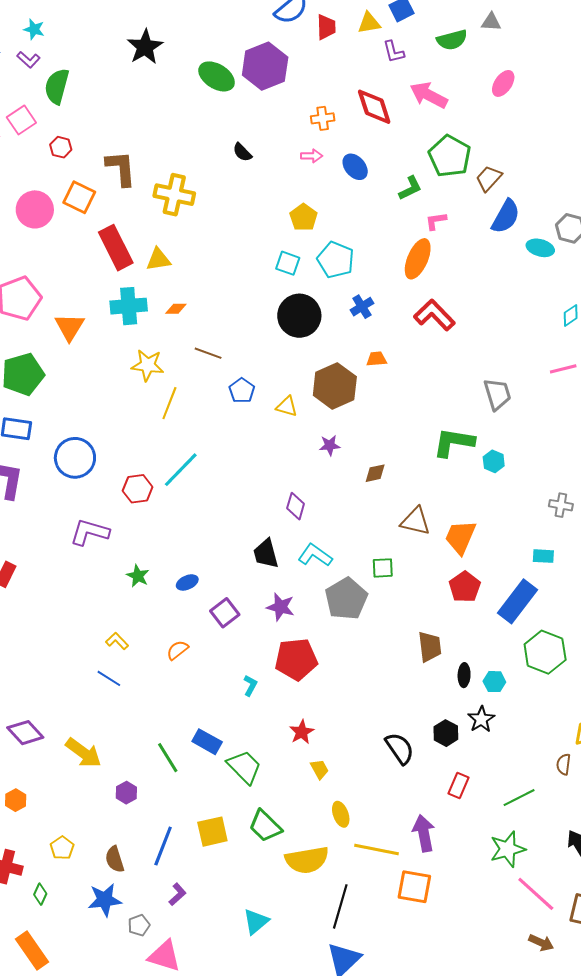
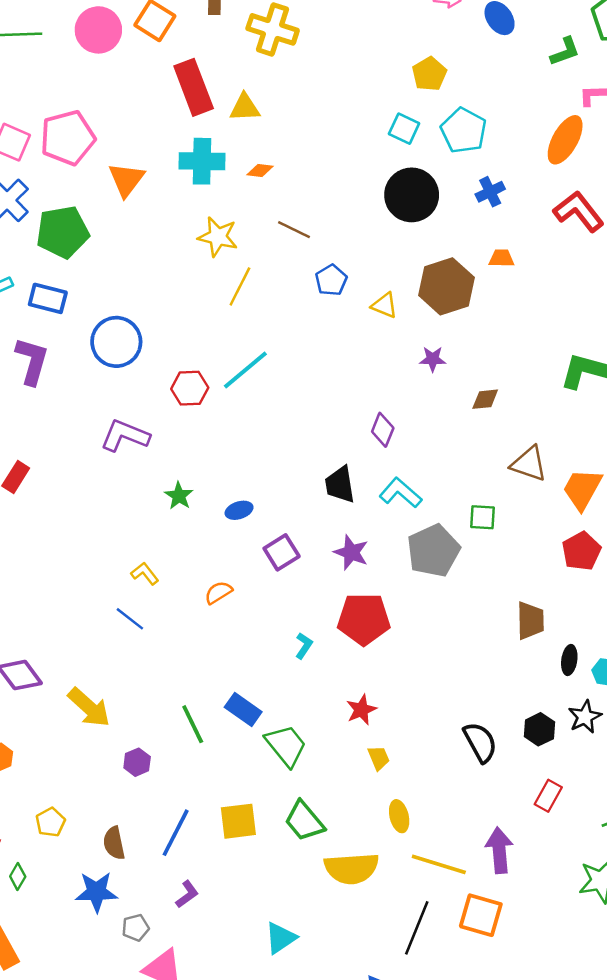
black line: (340, 906) -> (417, 928), moved

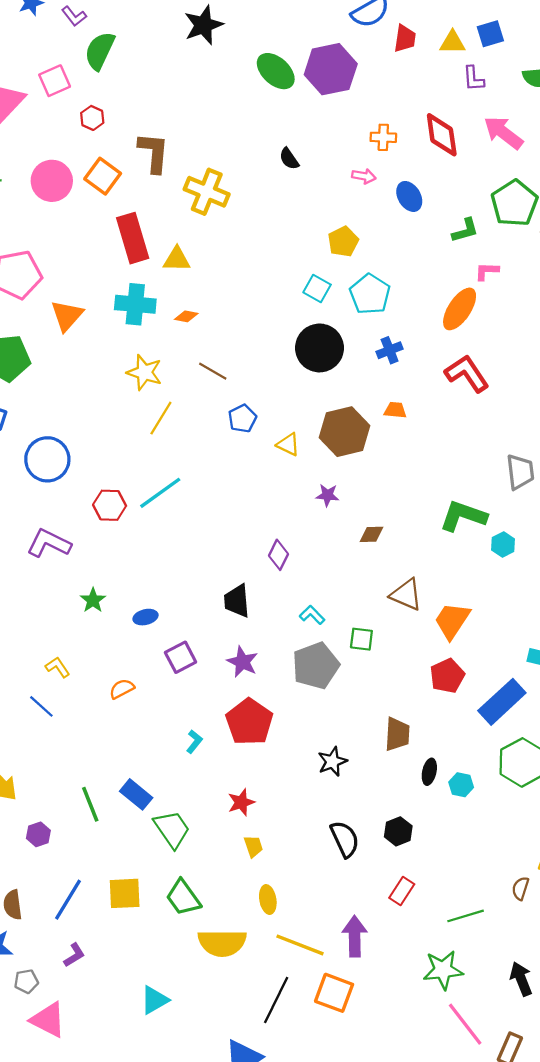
cyan L-shape: (400, 493) -> (312, 615), moved, size x0.7
red pentagon: (364, 619) -> (249, 722), turned 30
black star: (585, 717) -> (332, 762), moved

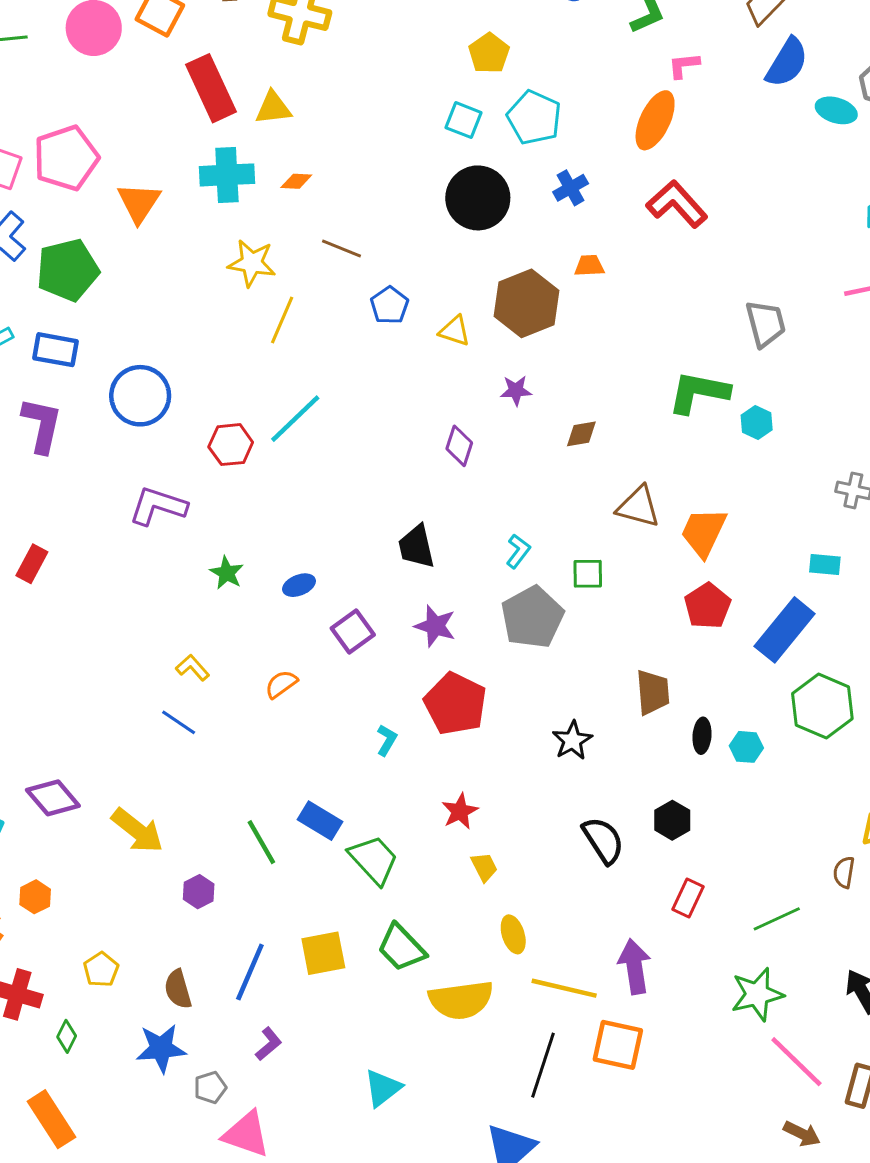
purple diamond: (278, 555) -> (459, 446), moved
cyan L-shape: (312, 615) -> (518, 551), turned 90

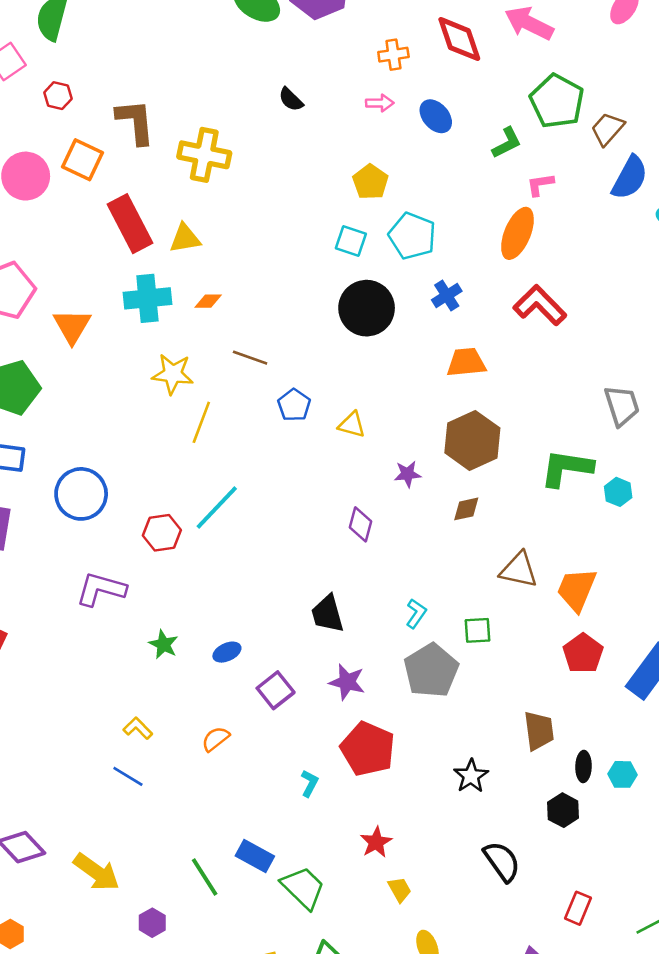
orange trapezoid: (589, 266) -> (466, 362), size x1.5
brown hexagon: (526, 303) -> (472, 440), moved
black hexagon: (672, 820) -> (563, 810), moved

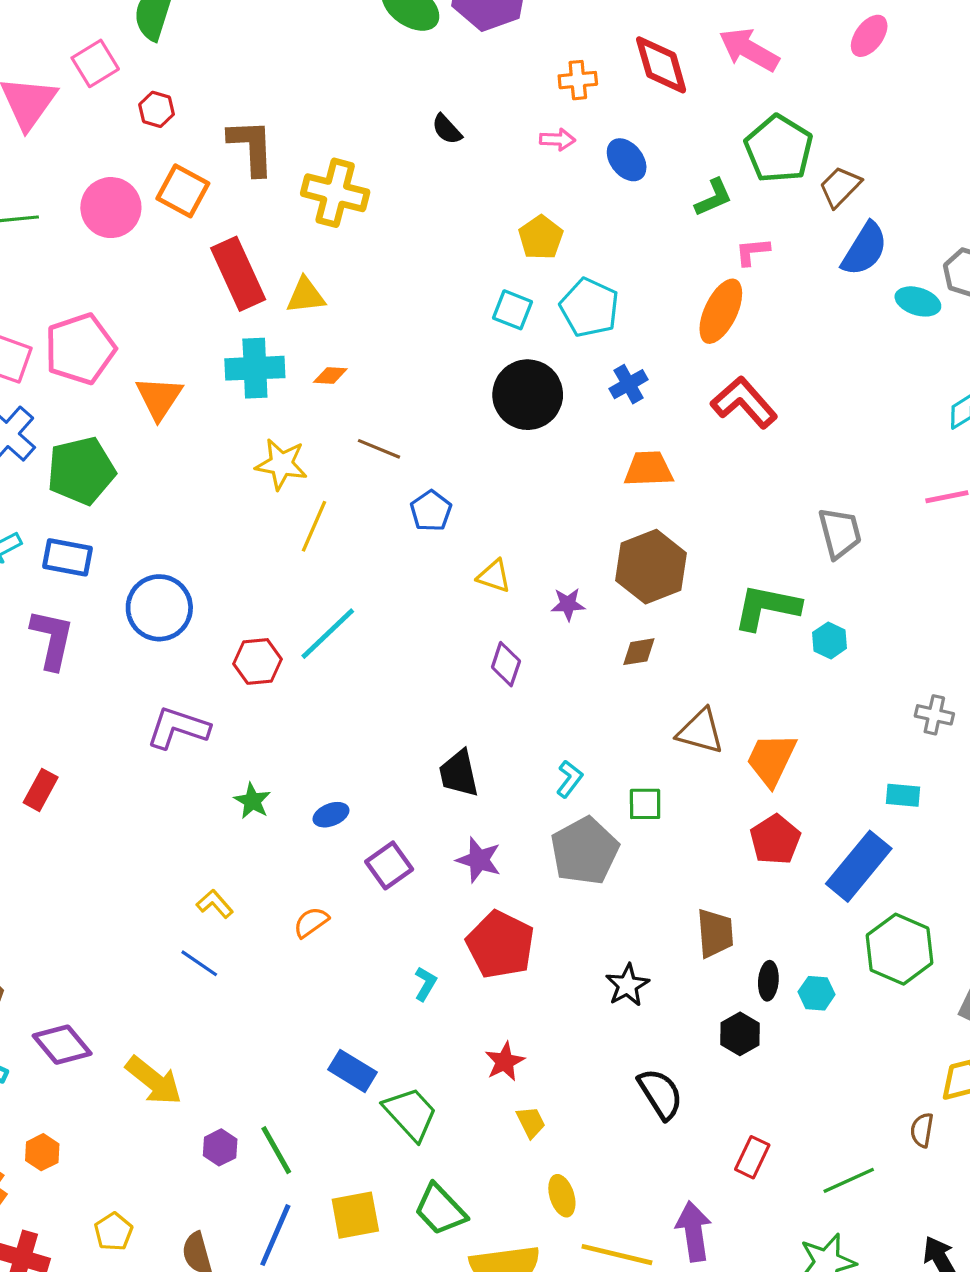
yellow triangle: (352, 425) -> (494, 576), moved
green line: (205, 877) -> (276, 1150), moved

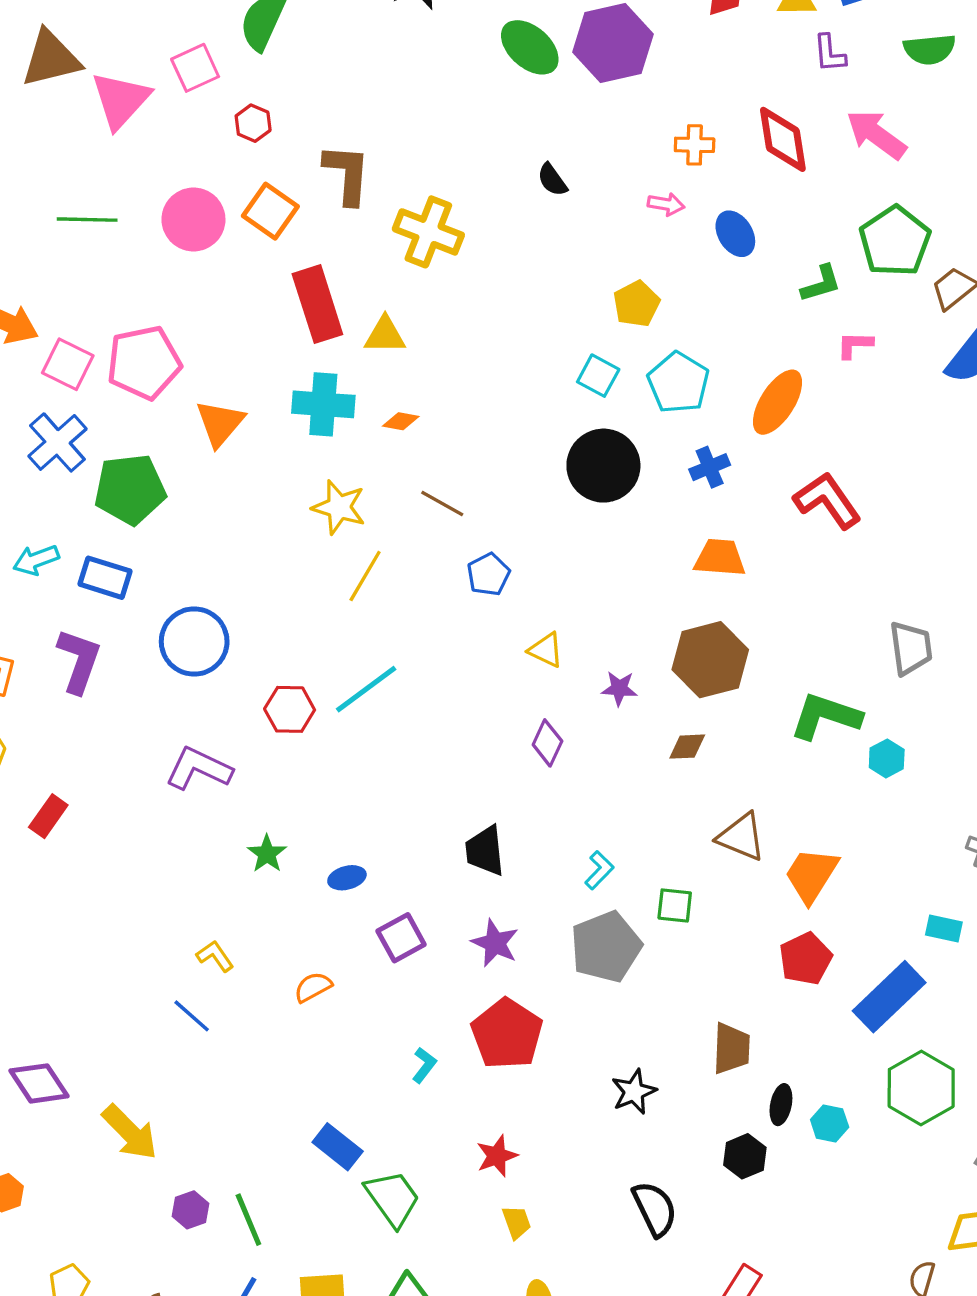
orange ellipse: (721, 311) -> (778, 402), moved

